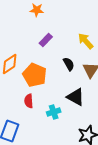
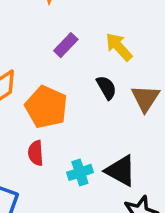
yellow arrow: (86, 41) -> (119, 47), moved
black triangle: (76, 97) -> (121, 171), moved

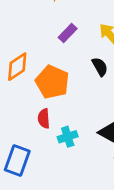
cyan cross: (80, 172) -> (68, 137), moved

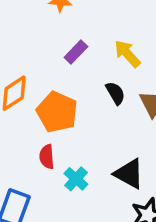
cyan cross: (68, 137) -> (76, 179), turned -30

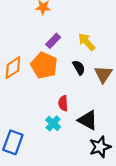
orange pentagon: (57, 112) -> (44, 65), moved
red semicircle: (47, 157) -> (63, 103), moved

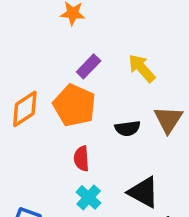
black semicircle: (79, 68) -> (128, 128), moved, turned 112
red semicircle: (63, 103) -> (81, 159), moved

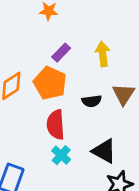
yellow arrow: (142, 68) -> (103, 54), turned 35
red semicircle: (81, 159) -> (56, 125), size x1.5

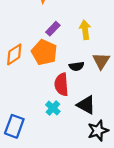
red semicircle: (56, 125) -> (61, 84), moved

